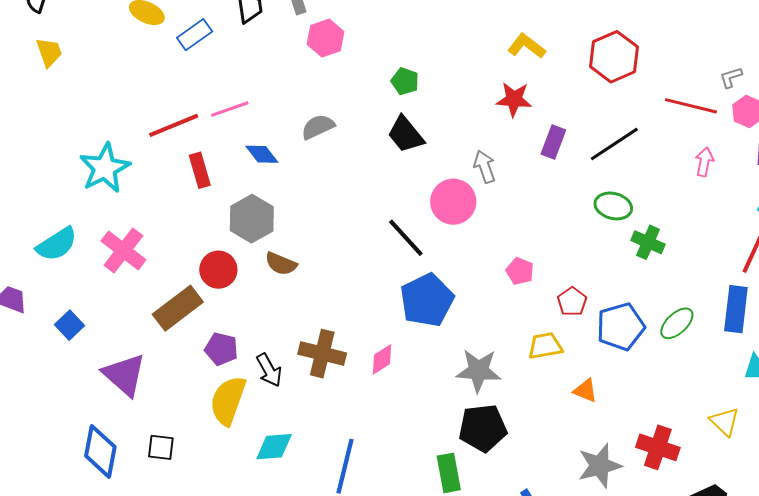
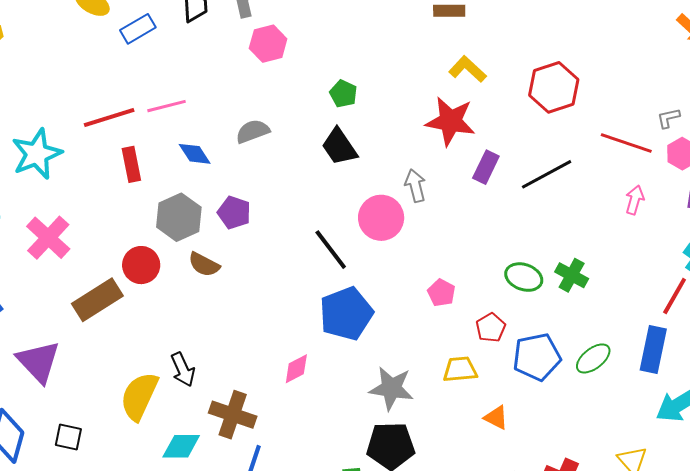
red star: (514, 99) -> (450, 121), size x1.4
green ellipse: (613, 206) -> (524, 277), moved
purple pentagon: (221, 349) -> (234, 212), moved
brown cross: (322, 354) -> (233, 415), moved

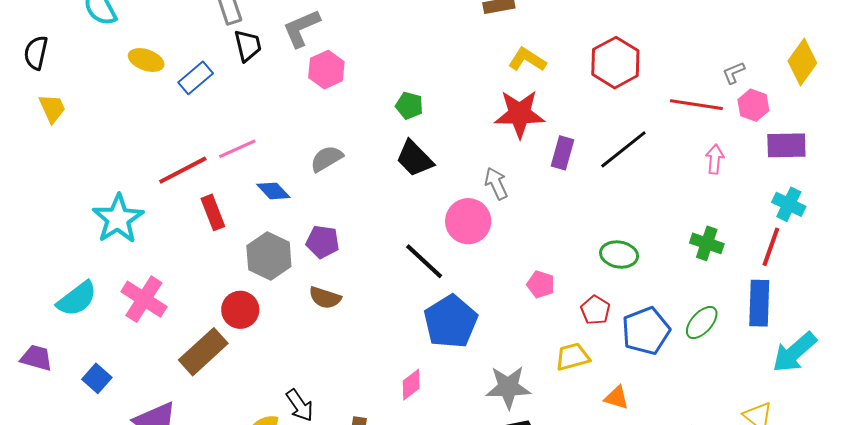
brown semicircle: (204, 265) -> (325, 298), moved
green cross: (572, 275) -> (707, 243), moved

